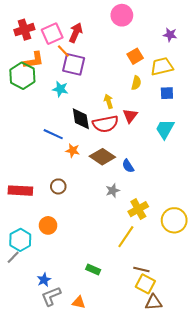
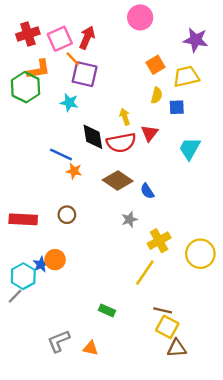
purple star: (170, 35) -> (196, 40), size x1.5
blue square: (167, 93) -> (177, 107), moved
orange star: (73, 151) -> (74, 171), moved
blue star: (44, 280) -> (41, 264), moved

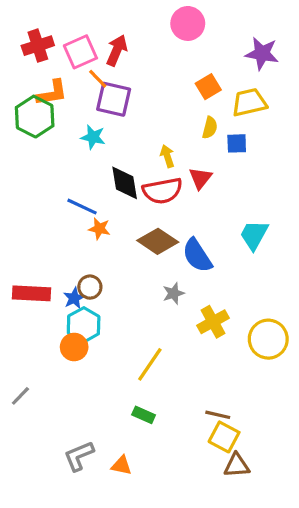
cyan trapezoid: (190, 149) -> (254, 235), moved
blue semicircle: (147, 191) -> (197, 255), size x1.6
blue star: (41, 264) -> (74, 298), moved
yellow line: (145, 273) -> (150, 364), moved
cyan hexagon: (23, 276) -> (84, 325), moved

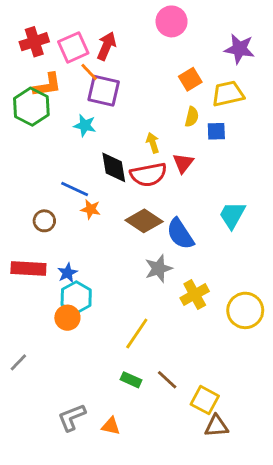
brown circle: (90, 287) -> (44, 221), moved
gray star: (174, 293) -> (159, 269), size x1.4
brown line: (218, 415) -> (167, 380), moved, turned 30

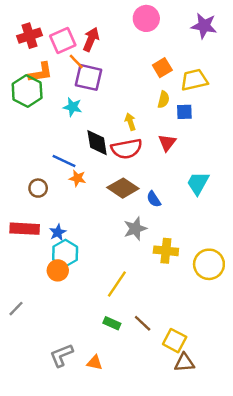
purple star: (239, 49) -> (204, 26), moved
red triangle: (183, 163) -> (167, 143), moved
blue semicircle: (180, 234) -> (154, 199), size x0.6
yellow cross: (195, 295) -> (166, 251), turned 35

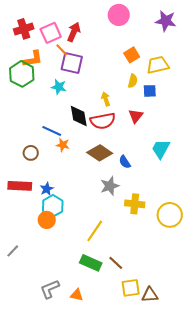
green rectangle: (112, 323) -> (91, 263), size x1.5
yellow square: (175, 341) -> (131, 288), moved, turned -36

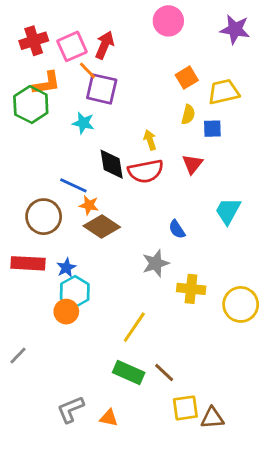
brown circle: (31, 153) -> (44, 217), size x1.6
brown diamond: (100, 153) -> (102, 226), moved

